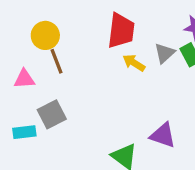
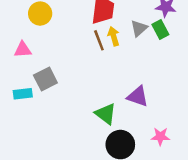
brown line: (57, 61) -> (99, 40), moved
yellow arrow: (134, 63) -> (114, 36), turned 42

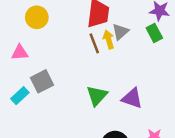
gray triangle: (139, 28) -> (120, 32), moved
cyan rectangle: (23, 94) -> (20, 96), turned -36
green triangle: (106, 114) -> (97, 96), moved, turned 35

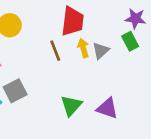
gray triangle: (120, 32) -> (101, 51), moved
brown line: (94, 43) -> (55, 51), moved

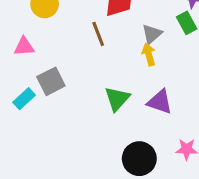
yellow arrow: (83, 48) -> (149, 54), moved

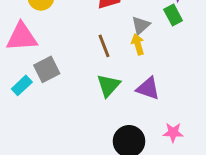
brown line: (98, 34) -> (104, 46), moved
pink triangle: (24, 47) -> (22, 37), size x1.6

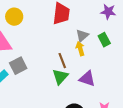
green rectangle: (173, 15) -> (104, 40), moved
brown line: (104, 46) -> (62, 61), moved

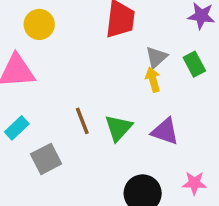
brown line: (62, 61) -> (82, 121), moved
gray square: (18, 66) -> (46, 159), moved

